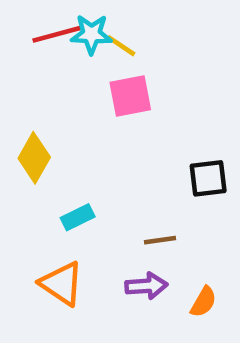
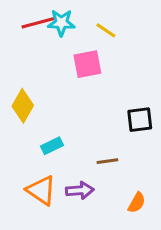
yellow line: (121, 46) -> (106, 30), moved
purple arrow: (146, 286) -> (80, 190), moved

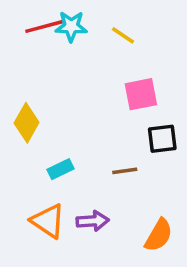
pink square: (87, 64) -> (141, 94), moved
brown line: (107, 161) -> (125, 171), moved
orange semicircle: (137, 203) -> (159, 235), size x1.4

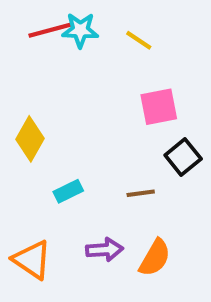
black square: (162, 139) -> (183, 157), turned -32
orange triangle: (48, 221) -> (32, 260), moved
orange semicircle: (159, 235) -> (155, 258), moved

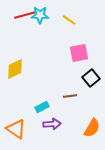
yellow diamond: (30, 139) -> (15, 69), turned 35
cyan rectangle: (68, 191) -> (42, 107), moved
orange semicircle: (155, 258) -> (92, 128), moved

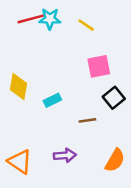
yellow diamond: (15, 69) -> (19, 86), turned -55
cyan rectangle: (42, 107) -> (52, 100), moved

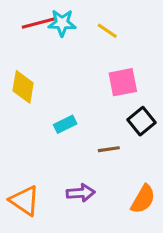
yellow diamond: (19, 86) -> (23, 87), moved

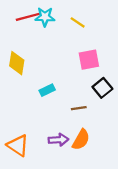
orange semicircle: (143, 199) -> (81, 140), moved

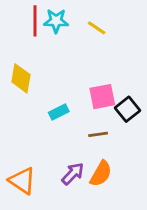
red line: (28, 17) -> (35, 21), turned -75
pink square: (89, 60) -> (102, 97), moved
purple arrow: (58, 140) -> (73, 174), turned -42

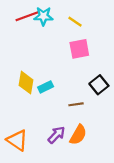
red line: (35, 21) -> (27, 16), turned 70
yellow diamond: (21, 78) -> (26, 83), moved
pink square: (102, 97) -> (79, 49), moved

